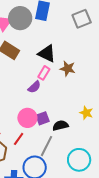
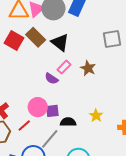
gray square: (82, 19) -> (112, 39), moved
black triangle: (47, 54) -> (60, 42), moved
purple semicircle: (34, 87) -> (51, 79), turned 64

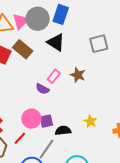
black triangle: (60, 42) -> (56, 42), moved

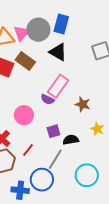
brown star: (78, 75) -> (83, 104), moved
pink rectangle: (54, 76) -> (58, 86), size x1.6
pink circle: (31, 119) -> (24, 115), moved

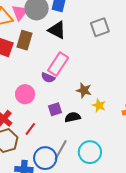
brown rectangle: (25, 61) -> (25, 40), turned 72
brown star: (83, 104) -> (84, 90), moved
gray line: (55, 159) -> (61, 150), moved

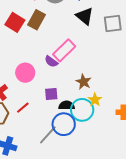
black triangle: (57, 30) -> (85, 16), moved
cyan circle: (90, 152) -> (82, 110), moved
blue circle: (45, 158) -> (64, 124), moved

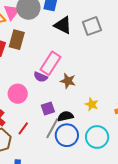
brown star: (83, 82) -> (68, 81), moved
cyan circle: (82, 110) -> (97, 137), moved
gray line: (48, 135) -> (52, 128), moved

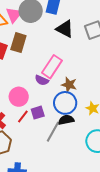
purple square: (48, 109) -> (38, 113), moved
red line: (23, 128) -> (23, 116), moved
blue circle: (67, 135) -> (65, 103), moved

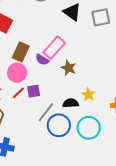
brown rectangle: (18, 43) -> (21, 52), moved
blue circle: (65, 103) -> (59, 125), moved
black semicircle: (66, 120) -> (71, 103), moved

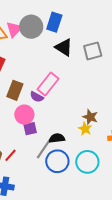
brown star: (69, 68) -> (90, 117), moved
pink circle: (17, 73) -> (24, 115), moved
red line: (18, 93) -> (10, 155), moved
black semicircle: (71, 103) -> (57, 138), moved

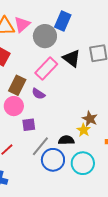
gray circle: (31, 27) -> (45, 36), moved
black triangle: (64, 47) -> (72, 58), moved
pink rectangle: (48, 84) -> (46, 68), moved
pink circle: (24, 115) -> (14, 106), moved
black semicircle: (57, 138) -> (66, 140), moved

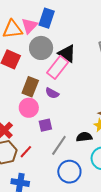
blue rectangle: (63, 21) -> (47, 18), moved
gray circle: (45, 36) -> (41, 48), moved
black triangle: (72, 58) -> (67, 54), moved
blue circle: (53, 160) -> (69, 172), moved

